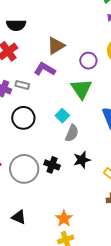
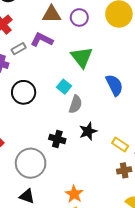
brown triangle: (56, 46) -> (52, 14), turned 36
purple circle: (88, 61) -> (79, 17), moved
gray rectangle: (22, 85) -> (19, 49), moved, turned -40
gray circle: (24, 169) -> (31, 163), moved

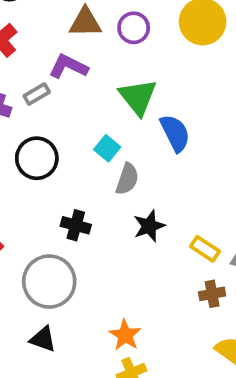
gray rectangle: (19, 49) -> (37, 94), moved
blue semicircle: (114, 85) -> (175, 133), moved
black cross: (57, 139) -> (76, 225), moved

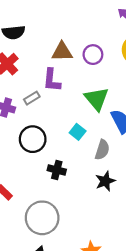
purple L-shape: (68, 67) -> (52, 80), turned -110
gray semicircle: (127, 179) -> (102, 150), moved
black cross: (76, 225) -> (57, 170), moved

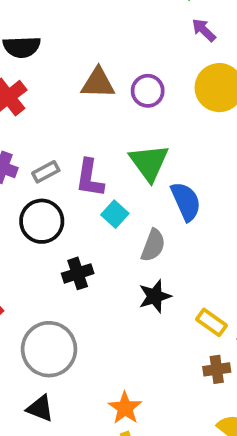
purple L-shape: (52, 80) -> (90, 178), moved
gray rectangle: (32, 98) -> (46, 172), moved
black cross: (57, 170) -> (78, 273), turned -36

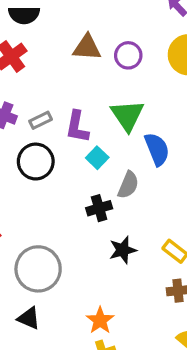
black cross: (78, 273) -> (99, 208), moved
black star: (155, 296) -> (123, 250), moved

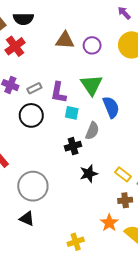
cyan square: (97, 158) -> (72, 113), turned -32
orange star: (100, 320) -> (109, 223), moved

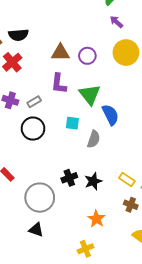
purple L-shape: (58, 93) -> (59, 84), moved
black cross: (73, 146) -> (69, 178), moved
brown cross: (125, 200) -> (131, 205), turned 32
orange star: (109, 223) -> (96, 219), moved

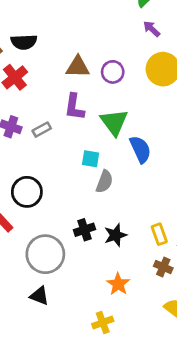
black circle: (33, 129) -> (27, 192), moved
gray semicircle: (94, 139) -> (104, 182), moved
yellow rectangle: (127, 180) -> (159, 234), turned 35

